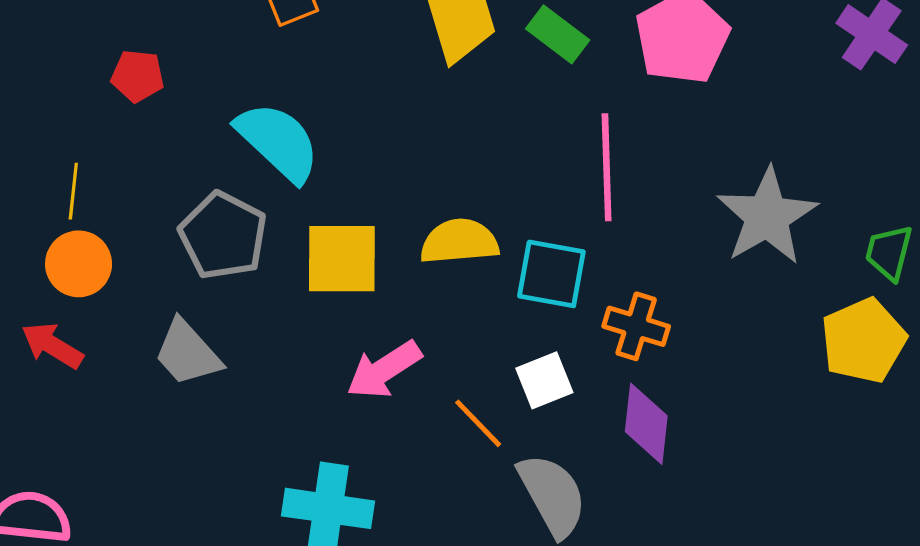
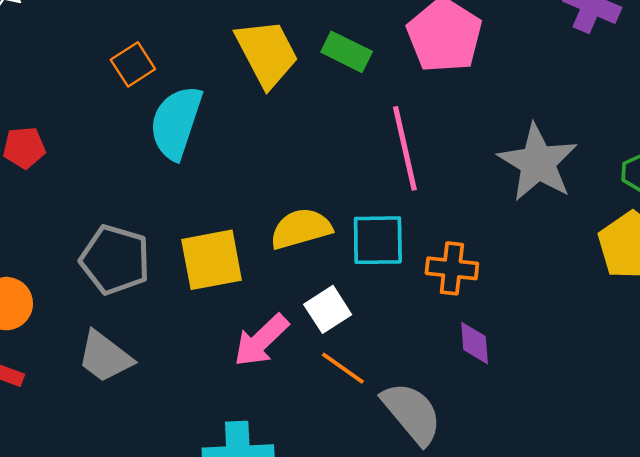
cyan semicircle: (278, 142) -> (176, 123), moved, turned -104
white square: (544, 380) -> (328, 309), moved
purple diamond: (646, 424) -> (475, 343), size x0.7

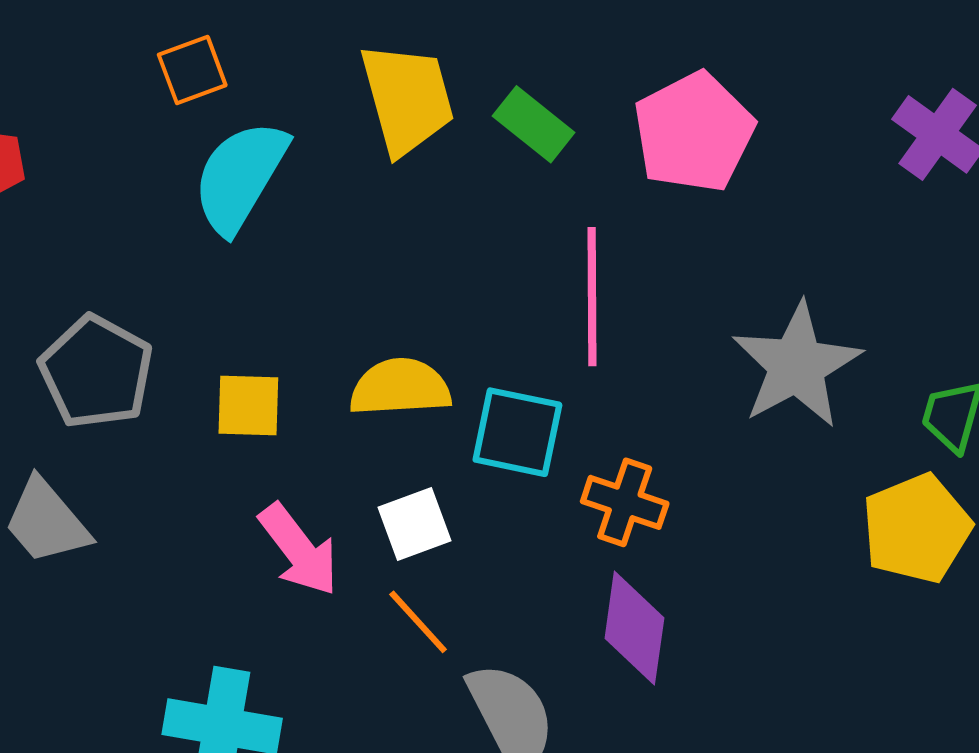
yellow square: (212, 260) -> (248, 406), size x0.7
pink arrow: (261, 340) -> (299, 550), turned -96
purple diamond: (475, 343) -> (634, 628), size x1.5

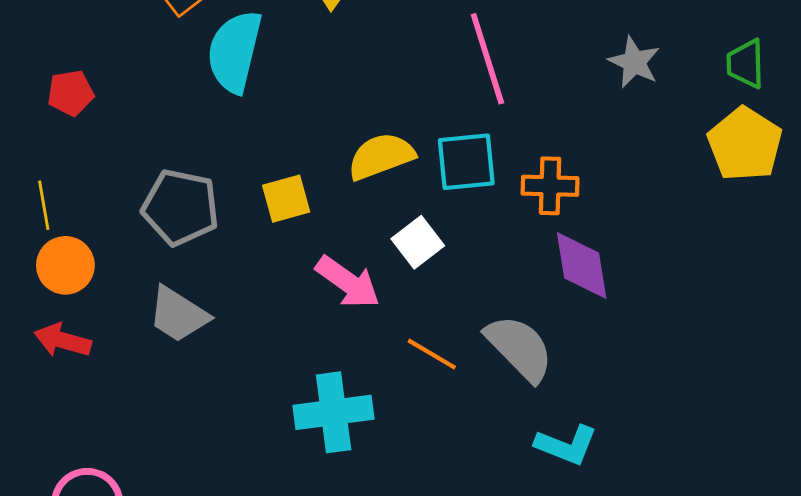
gray star: (797, 365) -> (634, 62), size x0.6
orange line: (418, 622) -> (432, 354), moved

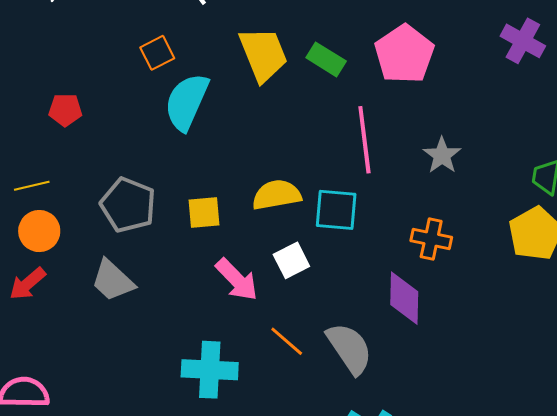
gray star: (634, 62) -> (442, 155), moved
orange cross: (550, 186) -> (431, 239), moved
yellow line: (44, 205) -> (32, 186), turned 76
red arrow: (63, 340) -> (27, 284), turned -66

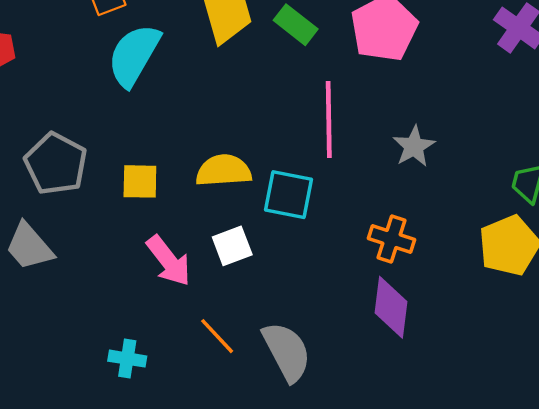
purple diamond: (404, 298) -> (391, 307), moved
cyan cross: (210, 370) -> (127, 359), size x0.6

